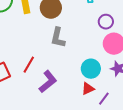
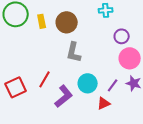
cyan circle: (91, 69) -> (88, 83), moved
purple line: (104, 99) -> (113, 85), moved

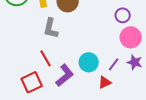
gray L-shape: (74, 52) -> (51, 28), moved
red line: (45, 79) -> (46, 58), turned -60
red square: (16, 87) -> (32, 82), moved

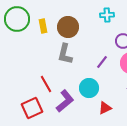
gray L-shape: (51, 28) -> (65, 54), moved
purple line: (114, 64) -> (102, 62), moved

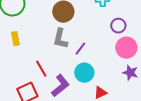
yellow rectangle: (43, 26) -> (15, 39), moved
purple line: (102, 62) -> (80, 49), moved

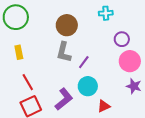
red line: (41, 69) -> (28, 82), moved

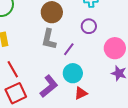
purple circle: (122, 39) -> (89, 26), moved
red triangle: (104, 106) -> (81, 93), moved

